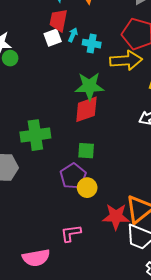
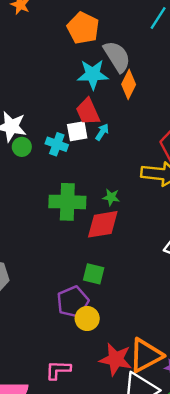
red trapezoid: (58, 20) -> (88, 112), turned -45
cyan cross: (92, 44) -> (57, 144), moved
green star: (89, 86) -> (111, 197), size x0.5
green cross: (35, 135) -> (67, 202), moved

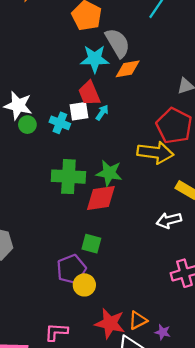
orange diamond: (129, 84) -> (128, 69), turned 52
green star: (111, 197) -> (109, 173), size x1.6
orange triangle: (146, 355) -> (138, 320), size x0.6

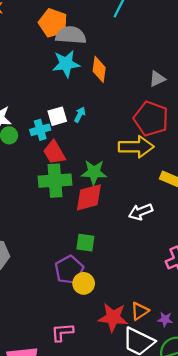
gray semicircle: (118, 43) -> (71, 35), moved, turned -48
orange diamond: (128, 69) -> (99, 69), turned -65
red trapezoid: (89, 93) -> (54, 152), moved
cyan cross: (60, 123) -> (40, 130), turned -30
white arrow: (169, 220) -> (141, 212), moved

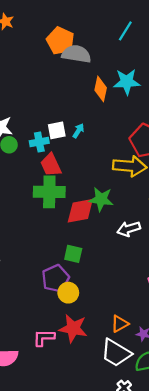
cyan star: (66, 64) -> (127, 82), moved
green star: (94, 172) -> (101, 199), moved
red star: (113, 317) -> (73, 328), moved

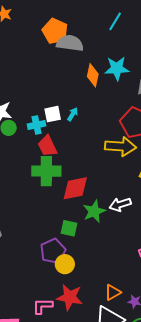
green star: (101, 199) -> (94, 211), moved, turned -30

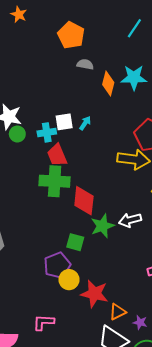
gray semicircle: (70, 43) -> (85, 64), moved, size x0.6
red diamond: (75, 188) -> (84, 201), turned -76
red star: (70, 297) -> (94, 294), moved

